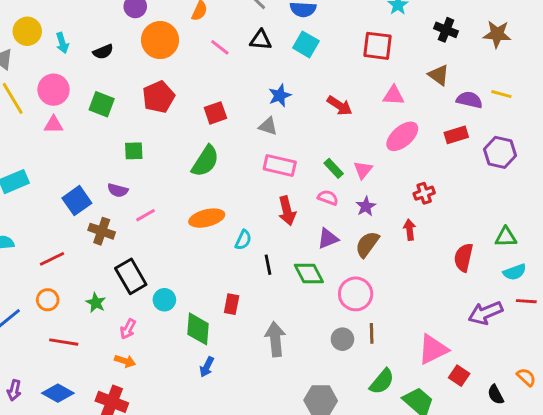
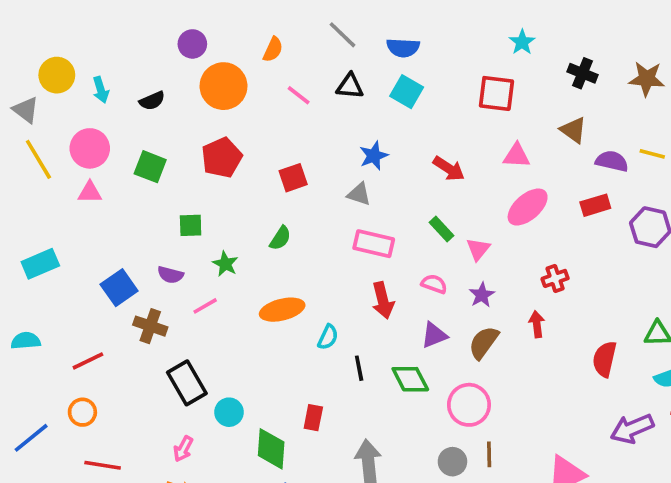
green semicircle: (205, 161) -> (280, 238), size x0.6
green rectangle: (334, 168) -> (441, 229), moved
green star: (96, 303) -> (225, 264), moved

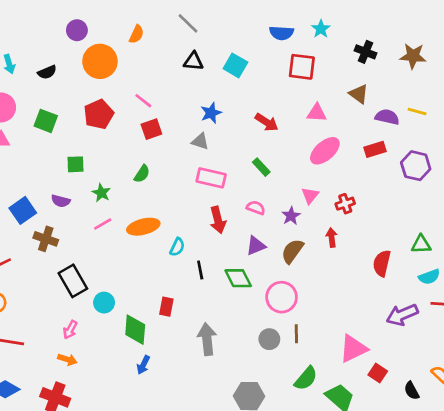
blue semicircle: (403, 48) -> (282, 33), moved
pink line: (299, 95) -> (143, 101), moved
pink triangle: (478, 249) -> (310, 196), moved
pink line: (205, 306) -> (103, 224), moved

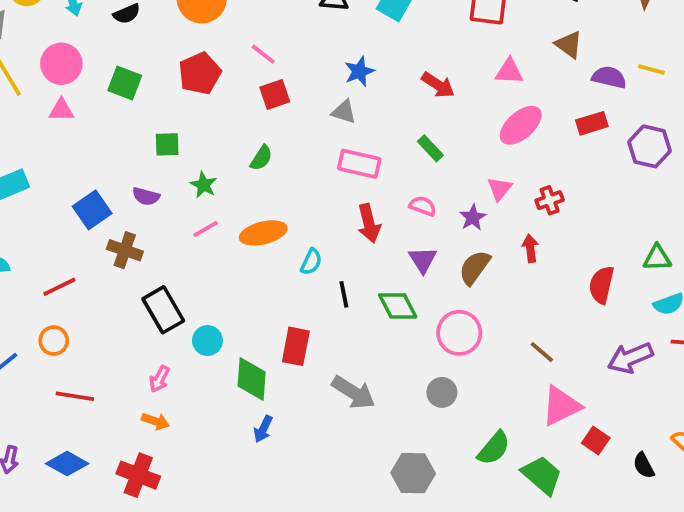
purple triangle: (256, 246) -> (423, 260), turned -40
red rectangle: (166, 307) -> (296, 346), size x1.4
brown line: (296, 334) -> (542, 352), moved, turned -48
gray arrow: (207, 339) -> (354, 392), turned 128

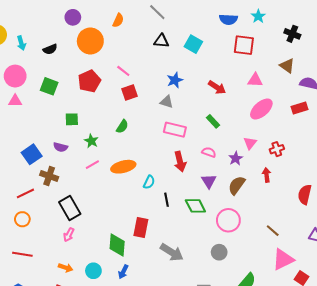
red line: (59, 287) -> (25, 193), moved
orange circle: (54, 341) -> (22, 219), moved
cyan circle: (207, 341) -> (93, 271), moved
pink arrow: (159, 379) -> (69, 235), moved

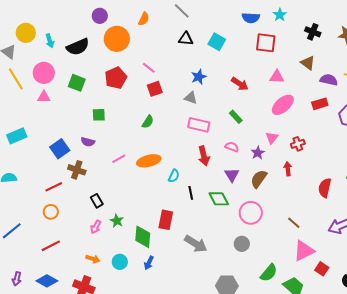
black semicircle: (50, 49) -> (78, 47), size x1.6
green star: (91, 141) -> (117, 221), moved
black rectangle: (70, 208) -> (97, 201), size x0.6
red line: (22, 254) -> (51, 246), turned -36

